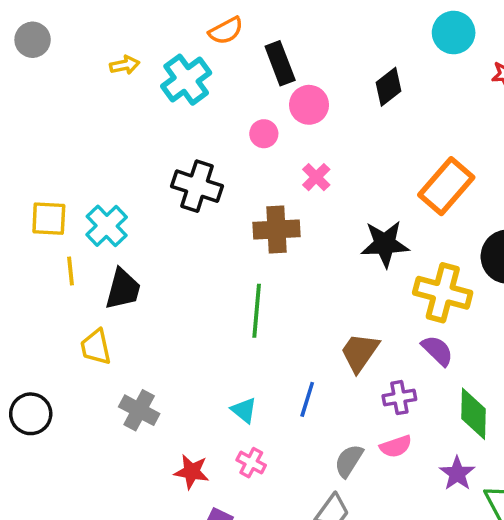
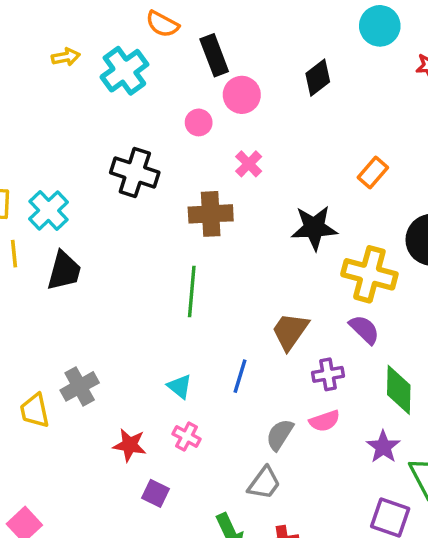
orange semicircle: (226, 31) -> (162, 24), turned 56
orange rectangle: (446, 186) -> (373, 173), size x0.6
yellow trapezoid: (96, 347) -> (35, 411), moved
gray cross: (139, 410) -> (80, 386), turned 33

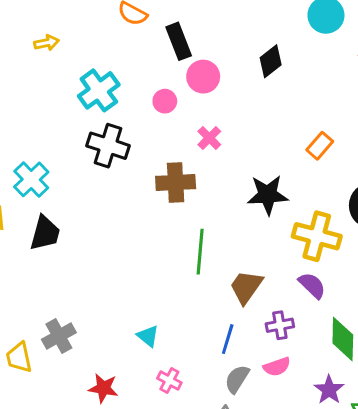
cyan cross: (124, 71) -> (99, 90), moved
green line: (192, 292) -> (200, 252), moved
blue line: (240, 376) -> (228, 339), moved
pink cross: (187, 436) -> (169, 381), moved

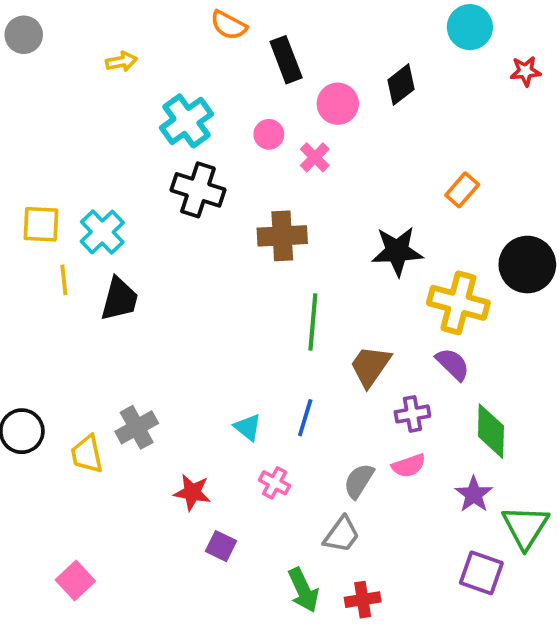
pink circle: (203, 77) -> (338, 104), moved
pink cross: (209, 138) -> (315, 157), moved
blue line: (228, 339) -> (305, 418), moved

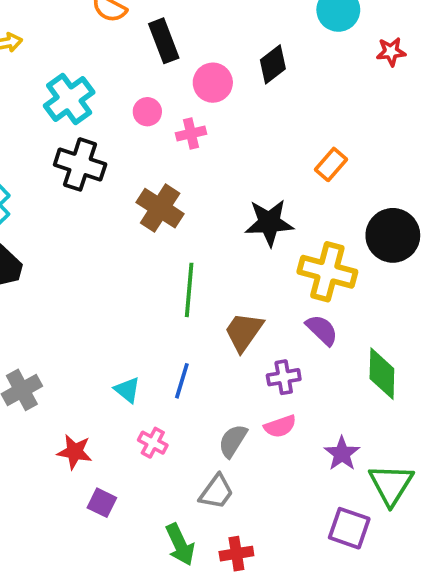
pink cross: (315, 157) -> (191, 134), turned 32
brown cross: (282, 236) -> (160, 208), turned 36
green diamond: (491, 431) -> (382, 374), moved

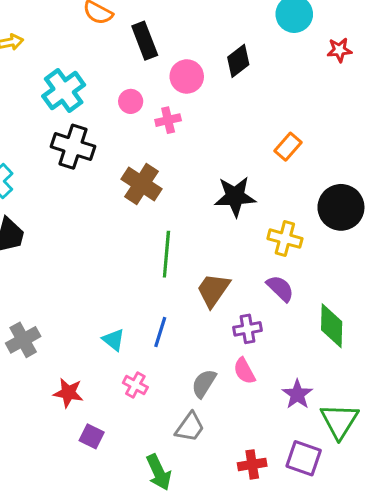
yellow cross: (327, 272) -> (285, 239), size x0.7
pink semicircle: (280, 426) -> (244, 371), turned 80
red cross: (236, 554) -> (252, 464), moved

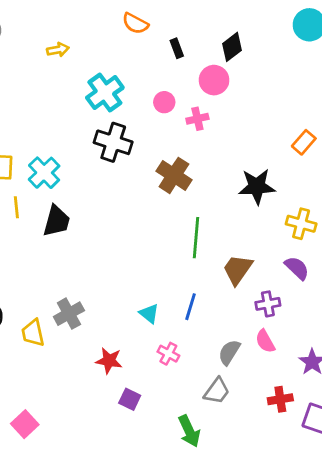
black rectangle: (145, 41) -> (177, 48), size x0.6
black diamond: (238, 61) -> (232, 47), moved
red cross: (252, 464) -> (280, 399), moved

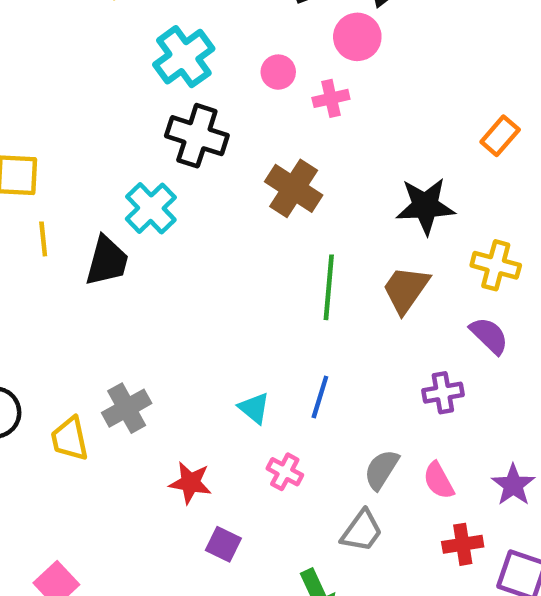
cyan cross: (44, 173) -> (151, 208), moved
brown trapezoid: (238, 269) -> (406, 289), moved
pink semicircle: (265, 341) -> (439, 481), moved

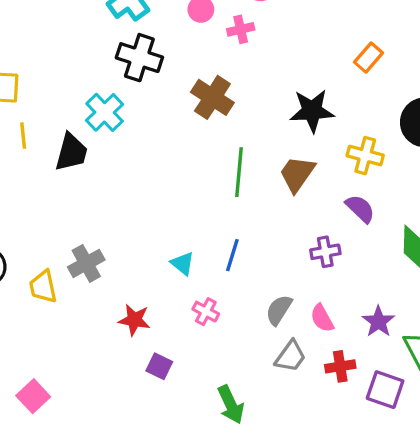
gray trapezoid: (362, 531) -> (290, 356), moved

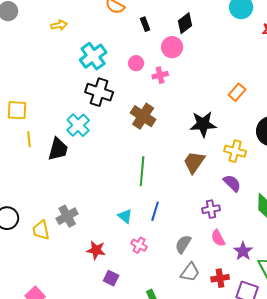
green line: (239, 172) -> (142, 171), moved
pink semicircle: (322, 318) -> (218, 238), moved

